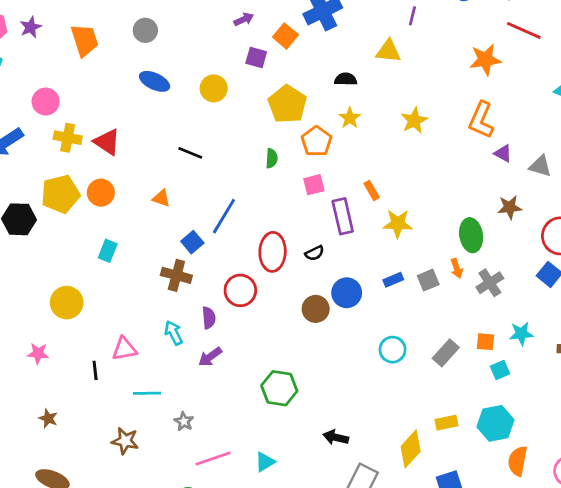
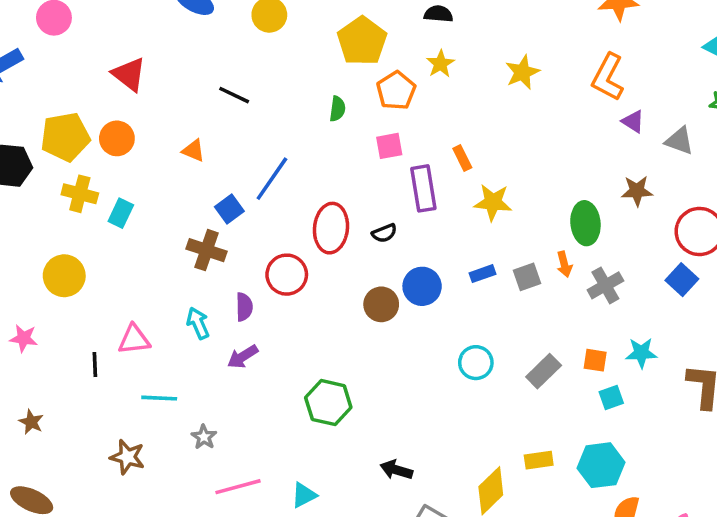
yellow cross: (68, 138) -> (80, 194), moved

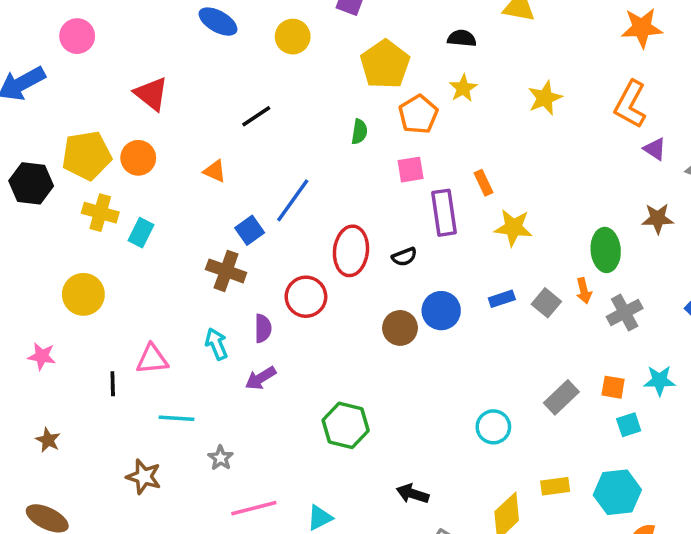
black line: (234, 95) -> (256, 116), turned -60
gray square: (527, 277) -> (546, 303), turned -32
cyan circle: (476, 363) -> (493, 427), moved

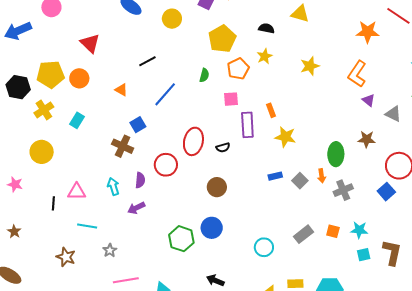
blue line: (293, 200) -> (165, 94), moved
yellow cross: (100, 213) -> (44, 110), moved, turned 36
blue circle: (441, 311) -> (212, 228), moved
cyan square: (629, 425) -> (364, 255), moved

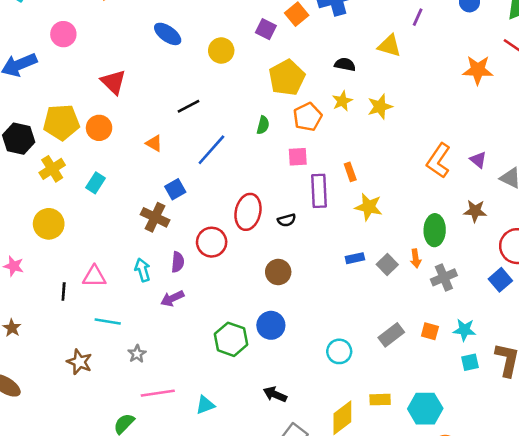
yellow star: (310, 66) -> (380, 107), moved
orange L-shape: (357, 74) -> (438, 161), moved

